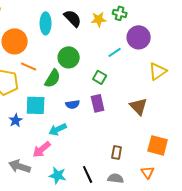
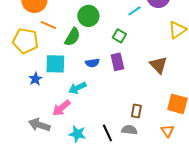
gray semicircle: (116, 178) -> (129, 130), moved

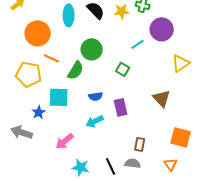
purple rectangle: (117, 62) -> (121, 107), moved
cyan arrow: (77, 88) -> (95, 121), moved
gray arrow: (39, 125) -> (22, 132), moved

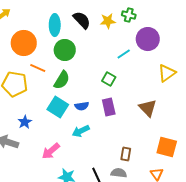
green circle: (92, 49) -> (65, 50), moved
cyan square: (59, 97) -> (58, 107), moved, turned 30
purple rectangle: (121, 107) -> (109, 107), moved

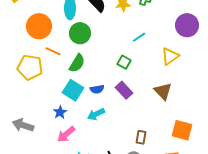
purple circle: (148, 39) -> (187, 25), moved
yellow triangle: (167, 73) -> (170, 56), moved
purple rectangle: (109, 107) -> (124, 90), turned -30
blue star: (25, 122) -> (60, 112), moved

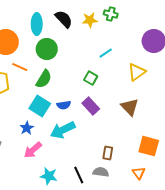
cyan arrow: (96, 114) -> (63, 130), size x1.4

